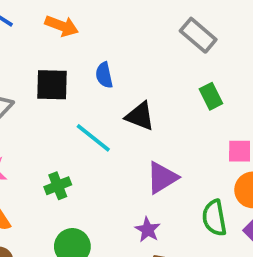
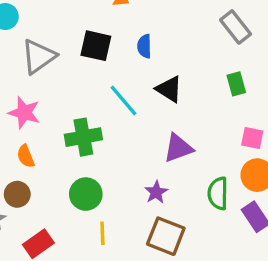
green cross: (58, 186) -> (83, 137), size x1.5

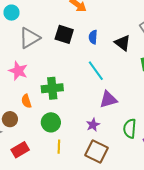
black triangle: (169, 89) -> (123, 43), moved
cyan line: (123, 100) -> (96, 71), moved
orange semicircle: (26, 156) -> (26, 101), moved

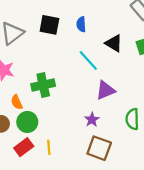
black triangle: (123, 43) -> (114, 43), moved
green circle: (51, 122) -> (27, 122), moved
yellow line: (59, 147) -> (49, 147), moved
red rectangle: (20, 150) -> (24, 147), moved

